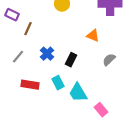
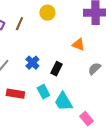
brown line: (28, 29) -> (19, 24), moved

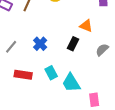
black rectangle: (56, 69) -> (73, 44), moved
pink rectangle: (86, 119) -> (94, 100), turned 32

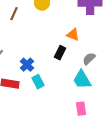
blue cross: (40, 44) -> (27, 65), moved
cyan trapezoid: (71, 83) -> (82, 80), moved

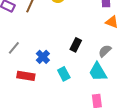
orange triangle: (73, 35) -> (112, 22), moved
cyan rectangle: (38, 82) -> (64, 74), moved

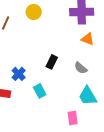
gray semicircle: (105, 51) -> (81, 68), turned -96
cyan trapezoid: (98, 72) -> (88, 96), moved

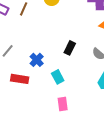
pink rectangle: (73, 118) -> (63, 104), moved

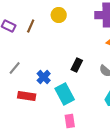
cyan rectangle: (58, 77) -> (65, 94), size x1.5

